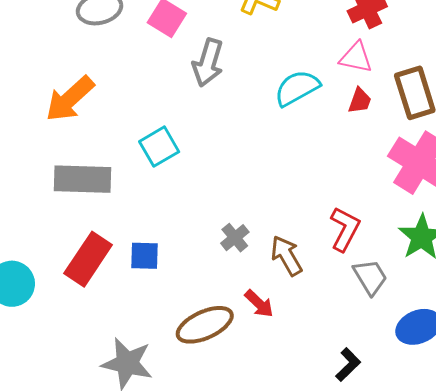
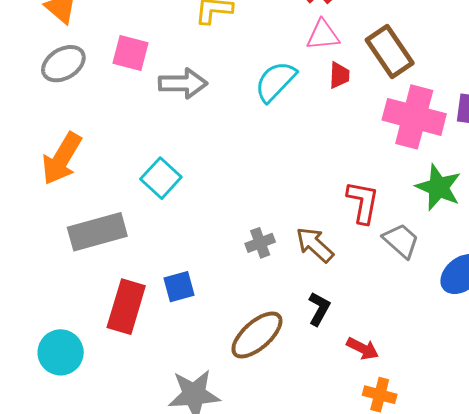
gray arrow: (208, 63) -> (183, 83), turned -90
gray cross: (235, 238) -> (260, 243), turned 36
red arrow: (259, 304) -> (363, 348), moved
black L-shape: (348, 365) -> (319, 309), moved

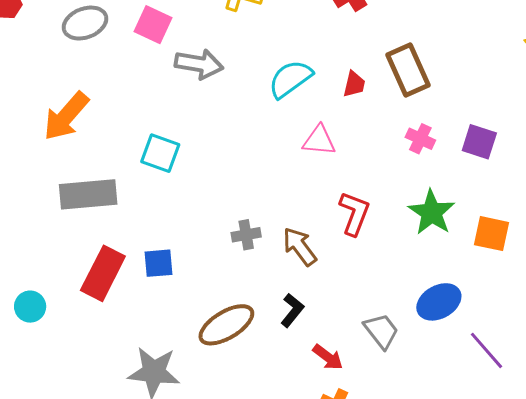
pink triangle: (323, 35) -> (319, 140), moved
pink cross: (414, 117) -> (420, 139), size x0.5
cyan square: (161, 178) -> (160, 153), turned -33
gray trapezoid: (401, 241) -> (381, 331), moved
cyan circle: (61, 352) -> (30, 307), size x0.7

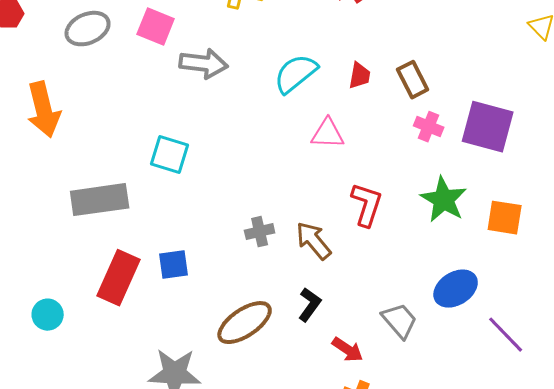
brown rectangle: (408, 70) -> (413, 80), moved, size x0.7
orange arrow: (66, 116) -> (44, 110), moved, turned -52
purple square: (479, 142) -> (488, 127), size x1.5

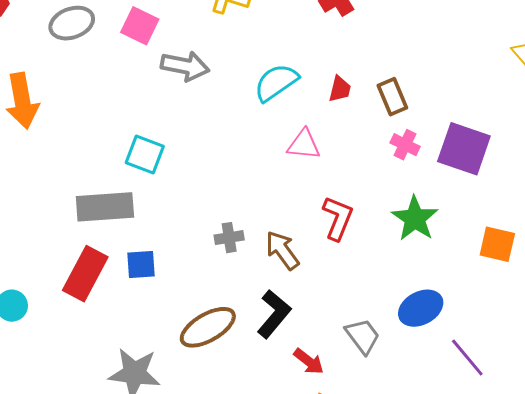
gray rectangle: (100, 200) -> (105, 207), moved
orange square: (505, 218) -> (497, 244), moved
black L-shape: (310, 305) -> (274, 314), size x1.4

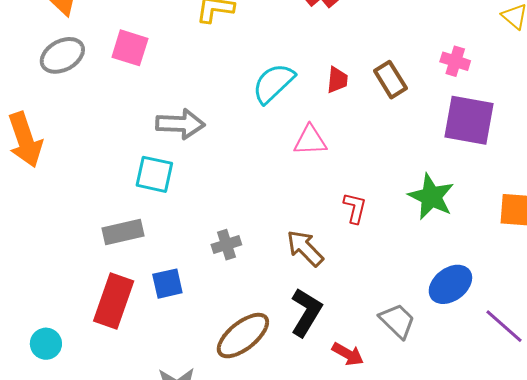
gray arrow: (185, 66) -> (180, 124), moved
pink cross: (405, 145) -> (455, 61), moved
gray rectangle: (105, 207) -> (123, 232), size x0.7
red L-shape: (338, 218) -> (355, 208), size x0.7
gray cross: (229, 238) -> (226, 245), moved

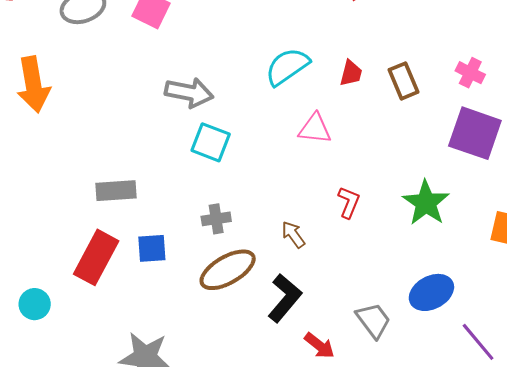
cyan square: (154, 174) -> (211, 142), moved
brown arrow: (305, 248) -> (293, 234), size x0.7
brown ellipse: (243, 336) -> (228, 270), moved
cyan circle: (46, 344) -> (35, 304), moved

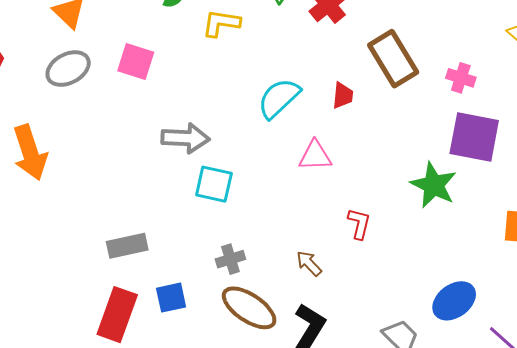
brown rectangle: (404, 81) -> (393, 59), moved, size x1.5
green star: (426, 203) -> (434, 185), moved
brown ellipse: (228, 270) -> (249, 308), turned 72

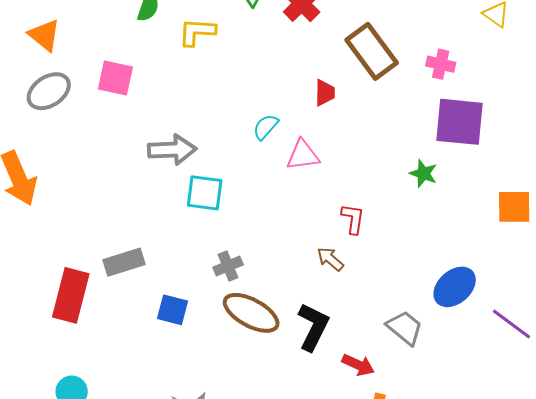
cyan semicircle: (279, 98) -> (266, 127), moved, size x0.6
green star: (434, 185) -> (423, 173), size x0.6
brown arrow: (309, 263) -> (330, 259), moved
blue square: (171, 298) -> (173, 310), turned 32
red rectangle: (117, 315) -> (71, 295), moved

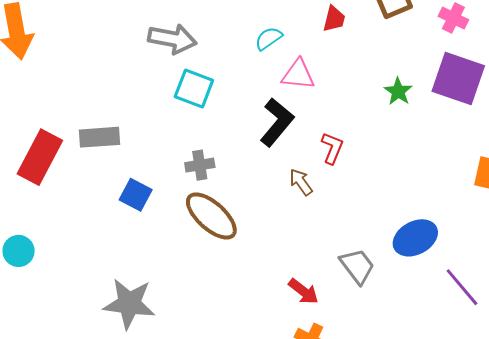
green star: (423, 173) -> (398, 91), moved
black L-shape: (313, 327) -> (277, 122), moved

